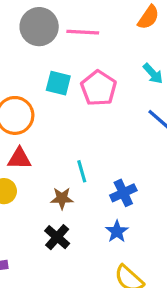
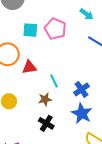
red triangle: (19, 159) -> (29, 67), moved
blue star: (117, 231) -> (82, 113), size x1.5

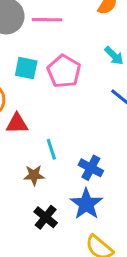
blue cross: (81, 89) -> (91, 168), turned -35
black cross: (46, 123) -> (46, 217), moved

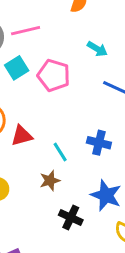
cyan square: (26, 68) -> (17, 68), moved, turned -30
blue cross: (91, 168) -> (99, 143), moved

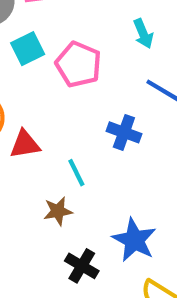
cyan arrow: (97, 49) -> (143, 34), turned 30
blue cross: (99, 143) -> (124, 132), moved

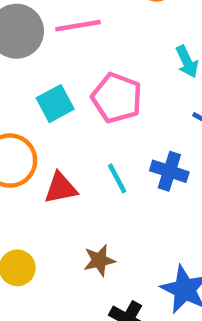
cyan square: (28, 49) -> (55, 104), moved
cyan line: (76, 173) -> (117, 178), moved

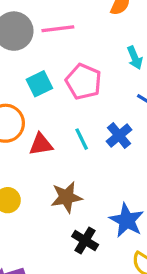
blue cross: (169, 171) -> (119, 136), turned 30
brown star: (99, 260) -> (66, 197), size x1.4

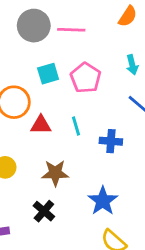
blue cross: (119, 136) -> (111, 141), moved, turned 35
black cross: (85, 240) -> (44, 211), moved

